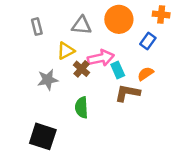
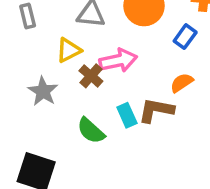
cyan rectangle: (118, 70) -> (127, 115), moved
gray star: (48, 80) -> (43, 91), turned -30
green semicircle: (81, 107) -> (91, 131), turned -45

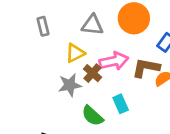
gray star: (43, 91) -> (70, 85), moved, turned 30
brown L-shape: (156, 110) -> (146, 68), moved

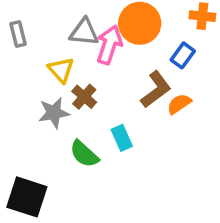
yellow triangle: (75, 53) -> (61, 70), turned -45
pink arrow: (114, 61) -> (109, 45), moved, turned -60
brown L-shape: (146, 68) -> (156, 90), turned 132

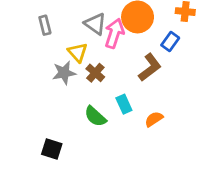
gray triangle: (84, 32) -> (95, 24), turned 30
orange semicircle: (179, 104) -> (154, 119), moved
gray star: (54, 113) -> (64, 73), moved
black square: (27, 197) -> (52, 149), size x0.7

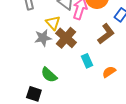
brown cross: (95, 73) -> (66, 38), size x1.5
green semicircle: (95, 116) -> (49, 75), moved

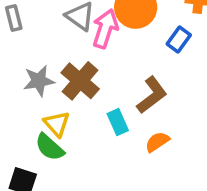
yellow triangle: (53, 23) -> (57, 124), moved
brown L-shape: (106, 34) -> (152, 95), moved

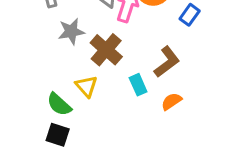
gray star: (39, 81) -> (71, 32), moved
green semicircle: (50, 147) -> (59, 104), moved

